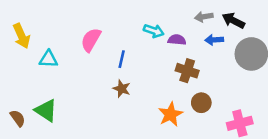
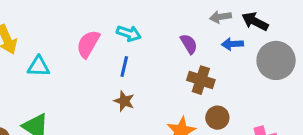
cyan arrow: (154, 31) -> (129, 33), moved
purple semicircle: (177, 40) -> (189, 44), turned 54

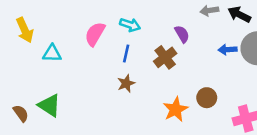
blue arrow: (232, 44) -> (228, 50), moved
brown cross: (201, 80) -> (165, 57), moved, turned 35
brown star: (124, 101) -> (126, 83), turned 30

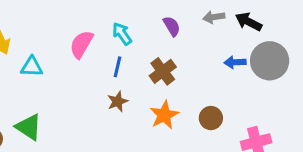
cyan arrow: (130, 25) -> (122, 34), turned -144
purple semicircle: (182, 34) -> (172, 26), moved
orange star: (176, 109) -> (164, 115), moved

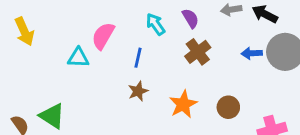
cyan arrow: (122, 34) -> (156, 24), moved
cyan triangle: (32, 67) -> (78, 58), moved
brown cross: (163, 71) -> (198, 52), moved

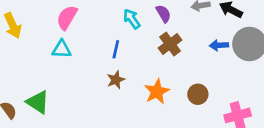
pink semicircle: (103, 36) -> (67, 18), moved

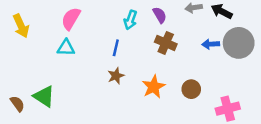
cyan arrow: (132, 19) -> (130, 20), turned -126
brown cross: (170, 44) -> (166, 43), turned -30

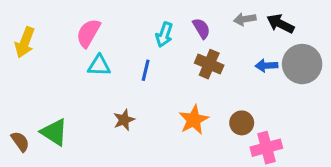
yellow arrow: (21, 26) -> (25, 42), turned 45
cyan triangle: (66, 48) -> (99, 66), moved
brown star: (116, 76) -> (124, 120), moved
pink cross: (228, 109) -> (266, 148), moved

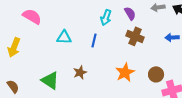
pink semicircle: (88, 33) -> (32, 16), moved, turned 90
yellow arrow: (25, 42) -> (14, 47), moved
green triangle: (54, 132) -> (50, 80), moved

